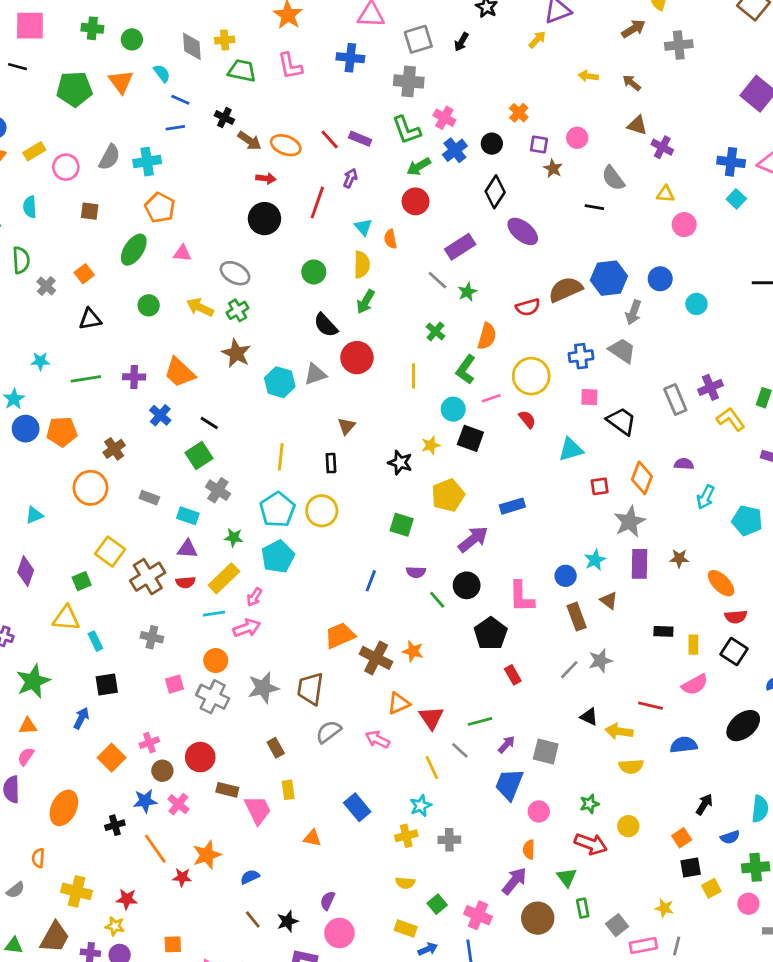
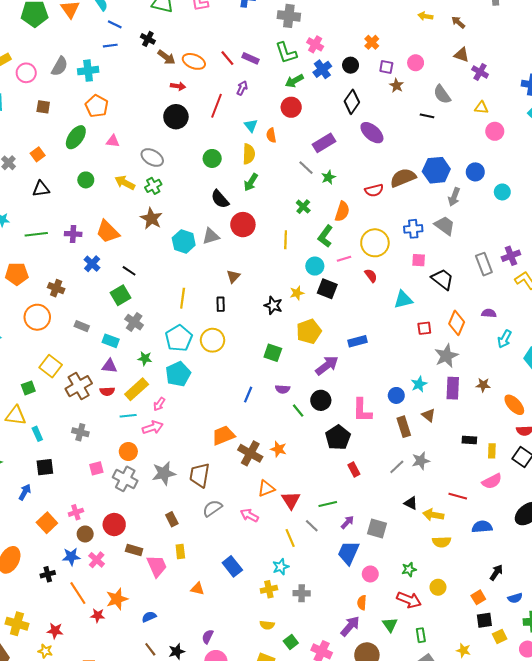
brown cross: (114, 449) -> (56, 288), turned -35
green rectangle: (583, 908) -> (421, 635), moved

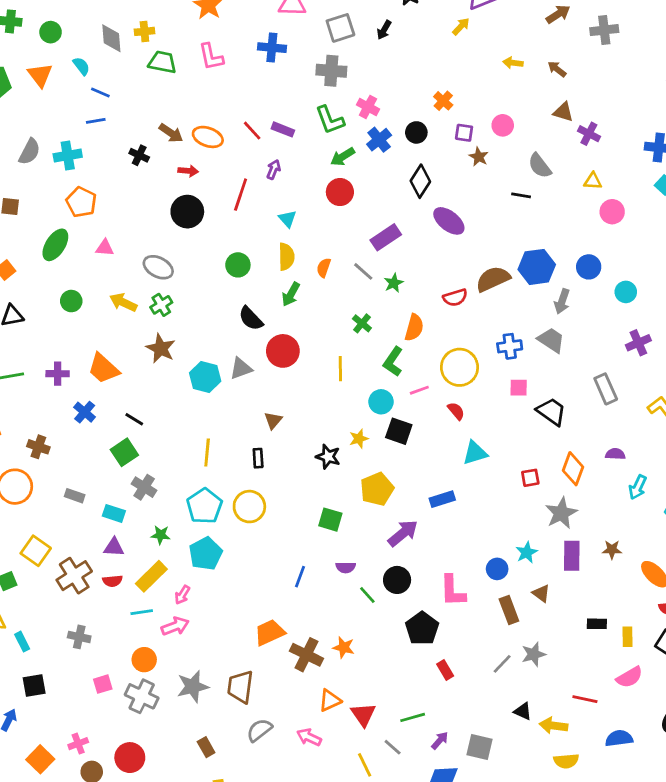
black cross: (148, 39) -> (139, 155), moved
orange semicircle: (271, 135) -> (324, 268), moved, turned 32
purple cross: (511, 256) -> (638, 343), moved
cyan triangle: (403, 300) -> (475, 453), moved

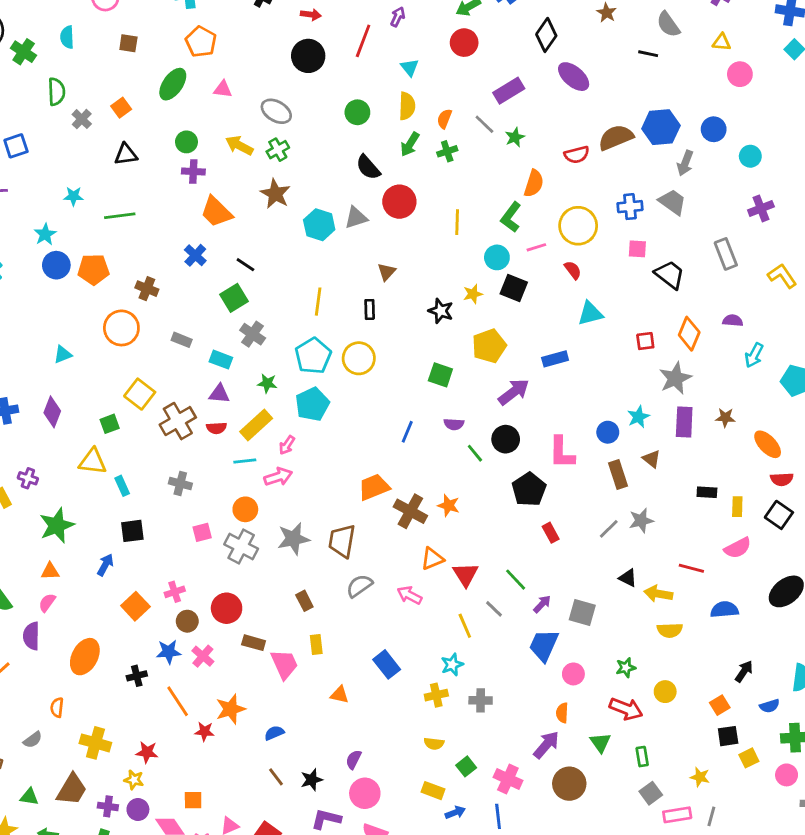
green cross: (362, 323) -> (447, 151), moved, turned 30
purple cross: (58, 374) -> (193, 171), moved
green line: (413, 717) -> (516, 580), turned 60

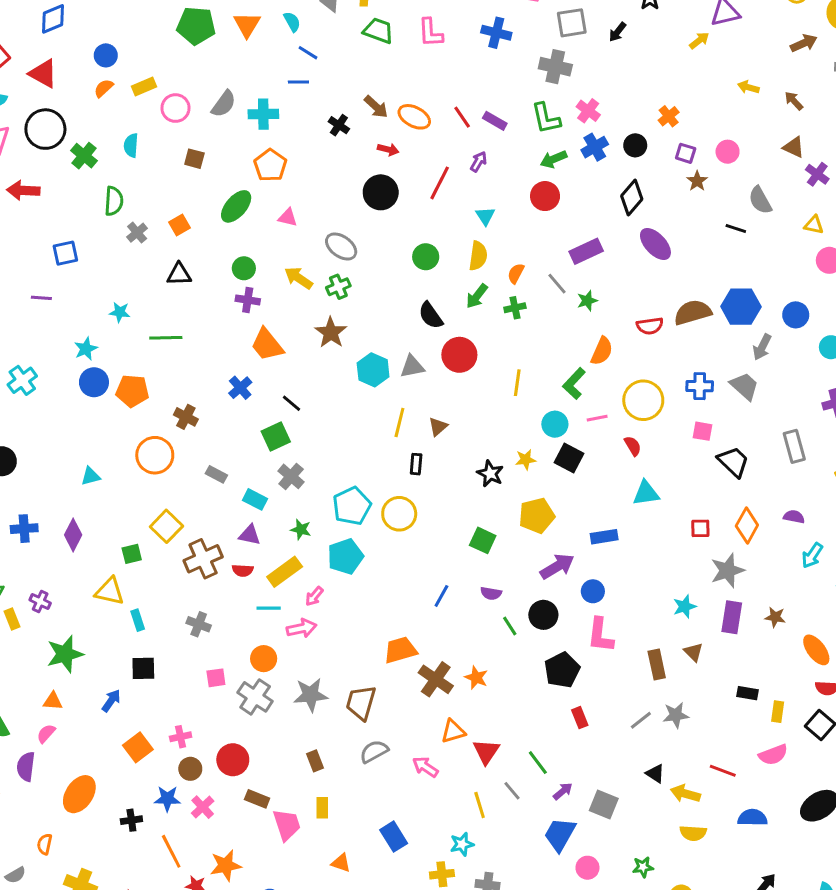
yellow line: (318, 302) -> (399, 423), moved
blue circle: (608, 432) -> (593, 591), moved

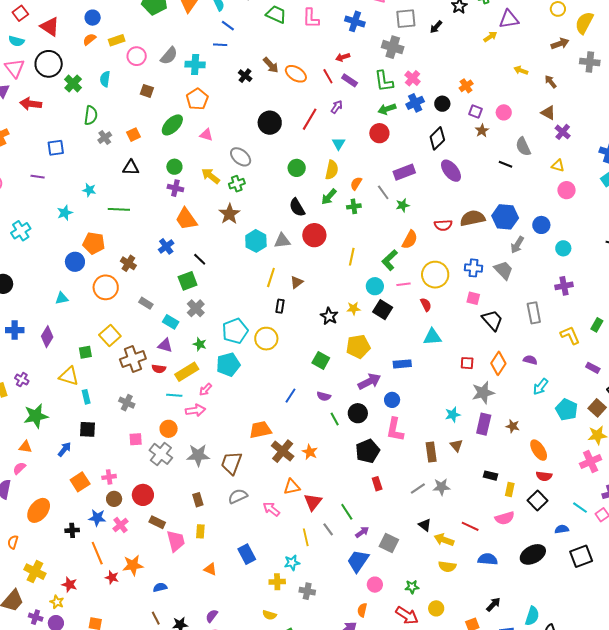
red arrow: (388, 149) -> (343, 57), moved, turned 144
blue circle: (94, 382) -> (75, 262), moved

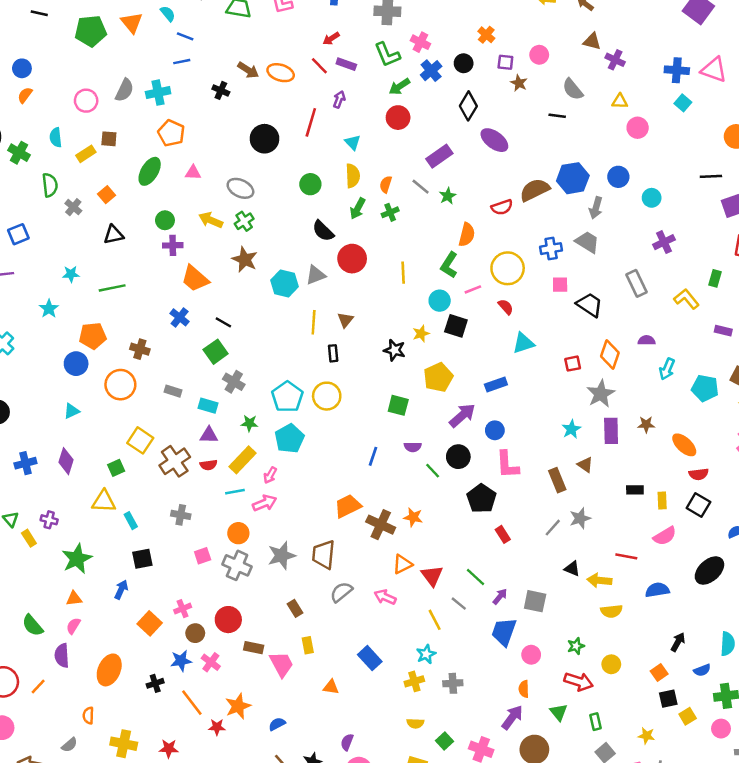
yellow rectangle: (117, 40) -> (86, 154), moved

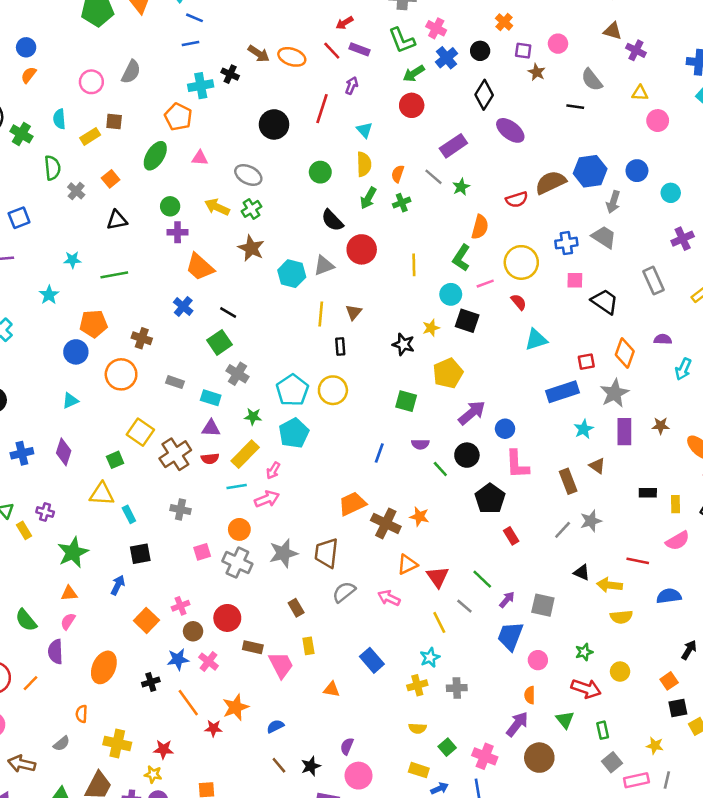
cyan cross: (158, 93) -> (201, 86), moved
blue rectangle: (496, 384) -> (562, 392), moved, size x1.4

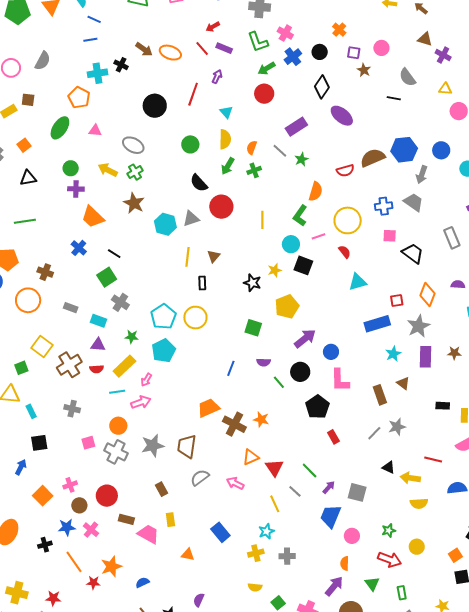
pink trapezoid: (281, 665) -> (148, 534), turned -35

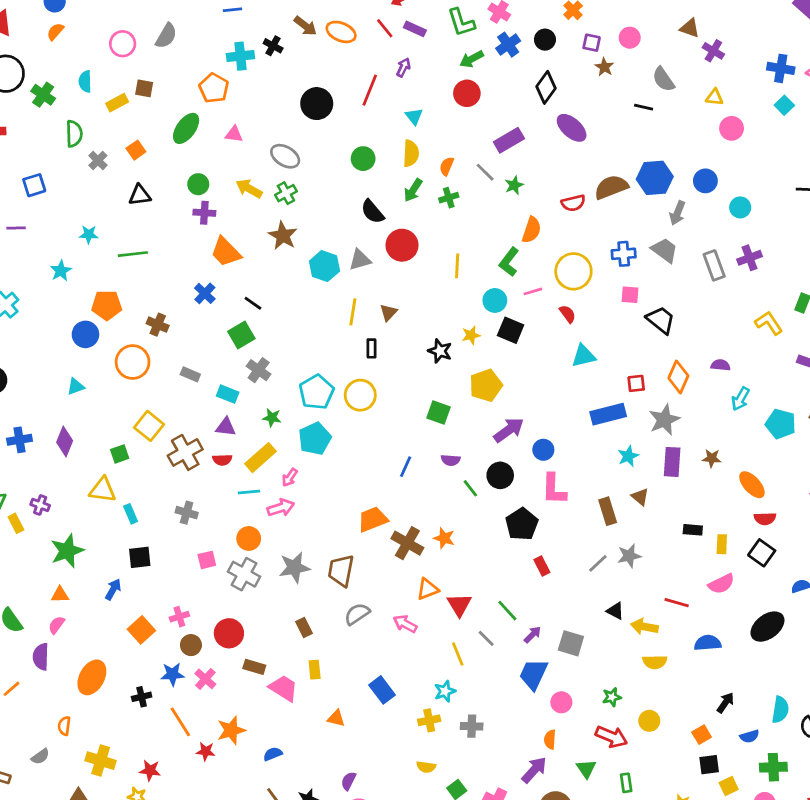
gray rectangle: (452, 238) -> (714, 265), moved

